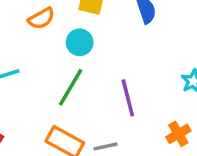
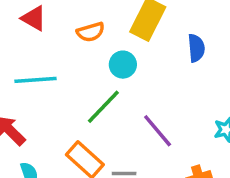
purple line: (128, 98) -> (158, 131), turned -39

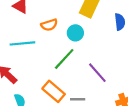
orange semicircle: (91, 32) -> (49, 25), moved

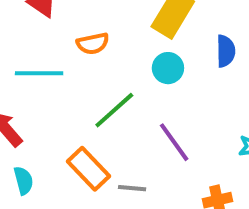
cyan circle: (75, 33) -> (168, 68), moved

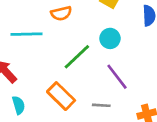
cyan circle: (168, 68) -> (110, 38), moved
gray line: (132, 188) -> (101, 105), moved

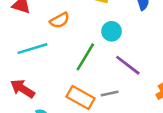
gray line: (101, 105) -> (110, 94), moved

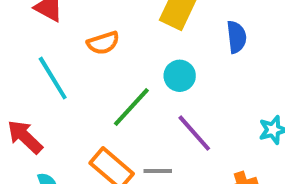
cyan line: (33, 49) -> (53, 78), turned 64

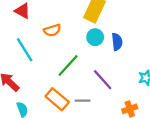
blue semicircle: (236, 37) -> (117, 42), moved
cyan circle: (180, 76) -> (95, 37), moved

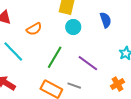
blue semicircle: (117, 42) -> (106, 20), moved
gray line: (83, 101) -> (74, 86), turned 32

